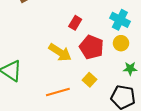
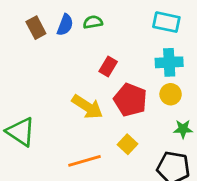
cyan cross: (120, 20) -> (169, 62), turned -30

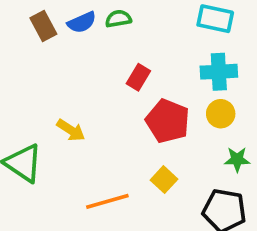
blue semicircle: (65, 25) -> (82, 22), turned 45
yellow arrow: (87, 107) -> (71, 130), moved, size x0.7

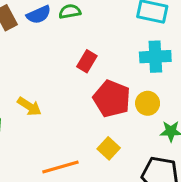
yellow circle: (221, 114) -> (148, 103), moved

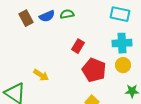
yellow circle: (148, 103) -> (123, 65), moved

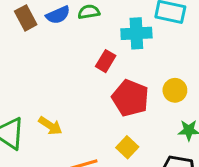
cyan cross: (122, 43) -> (136, 33), moved
yellow arrow: (41, 75) -> (50, 126), moved

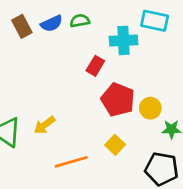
yellow circle: (175, 90) -> (150, 108), moved
yellow arrow: (50, 126) -> (45, 125), turned 110

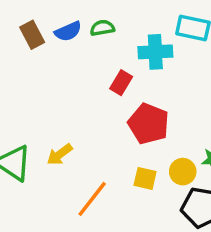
yellow circle: (150, 108) -> (183, 172), moved
yellow square: (115, 145) -> (145, 178), turned -30
orange line: (71, 162) -> (92, 199), turned -36

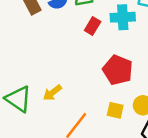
red rectangle: (121, 83) -> (93, 26), moved

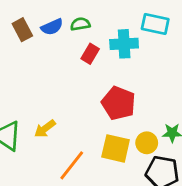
yellow square: (115, 110) -> (116, 148), size x1.5

